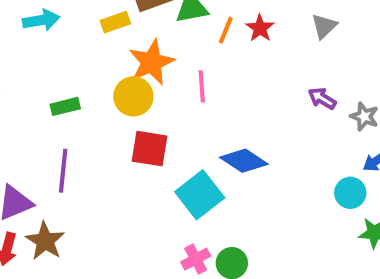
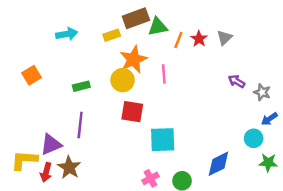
gray triangle: (324, 26) -> (224, 38), moved
blue diamond: (244, 161) -> (218, 164), moved, turned -60
cyan square: (200, 195) -> (163, 140), turned 36
pink cross: (196, 259) -> (150, 178), moved

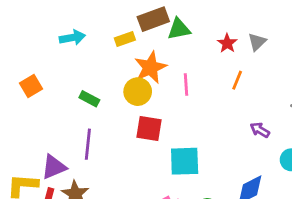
orange line: (178, 40) -> (237, 80), moved
purple arrow: (237, 81) -> (260, 130), moved
green rectangle: (81, 86) -> (89, 99), turned 42

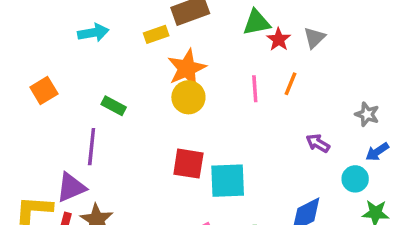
green triangle: (179, 29) -> (257, 22), moved
pink line: (186, 84) -> (255, 89), moved
yellow circle: (138, 92) -> (188, 97), moved
red square: (149, 129) -> (188, 164), moved
purple line: (88, 144) -> (92, 147), moved

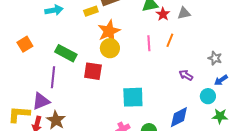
gray triangle: (314, 38) -> (184, 13), turned 32
green rectangle: (114, 106) -> (66, 53), size x1.5
red square: (188, 164) -> (93, 71), moved

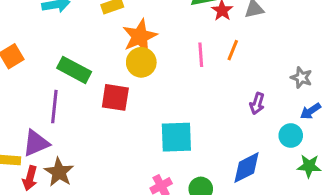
purple arrow: (186, 75) -> (257, 104), turned -104

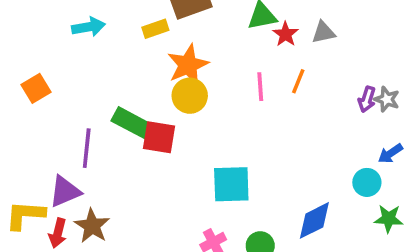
green rectangle: (74, 70) -> (132, 123), moved
gray star: (301, 78) -> (387, 99), moved
purple arrow: (257, 104) -> (367, 99), moved

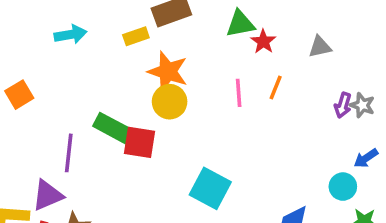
gray triangle: (323, 32) -> (320, 47), moved
orange star: (188, 65) -> (168, 72), turned -30
cyan square: (231, 184) -> (210, 188), turned 30

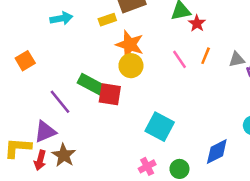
gray triangle: (320, 47) -> (237, 59), moved
pink line: (239, 93) -> (179, 59), turned -30
purple line: (69, 153) -> (60, 102), turned -45

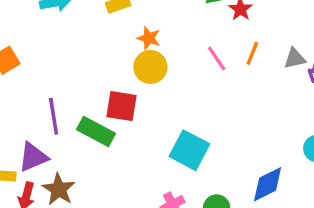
orange star: (130, 45) -> (149, 38), size x0.6
green rectangle: (91, 84) -> (96, 132), moved
purple line: (60, 102) -> (54, 116), turned 30

